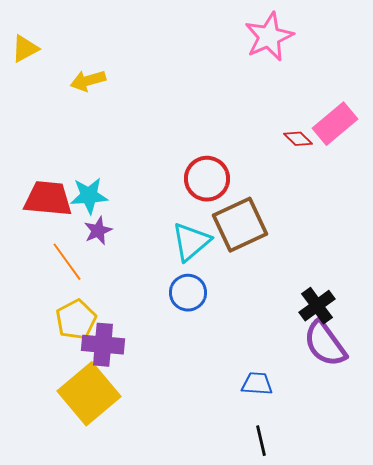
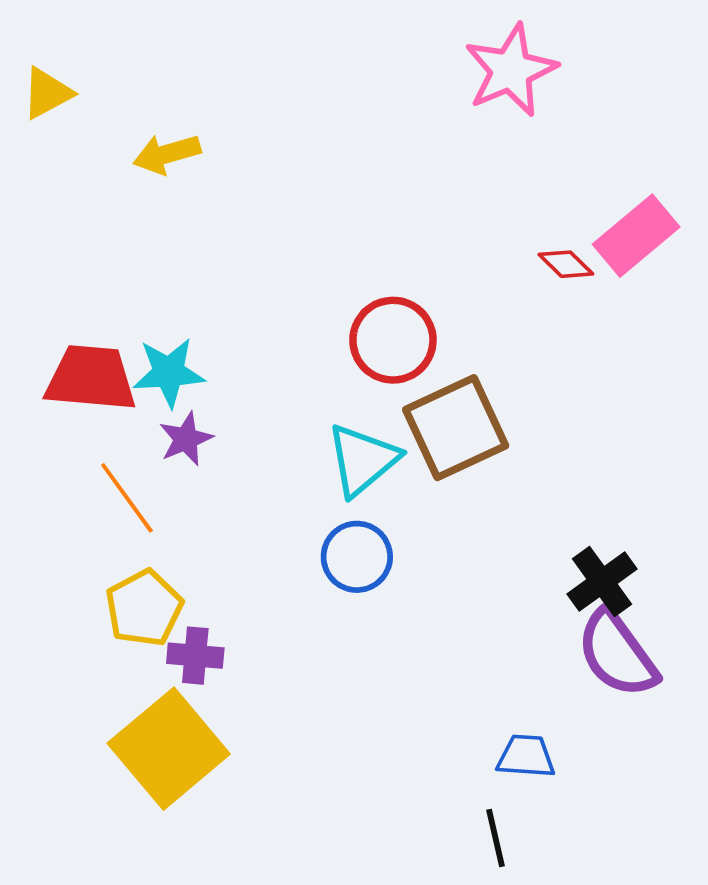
purple cross: (103, 345) -> (195, 656), size x0.7
blue trapezoid: (257, 384) -> (526, 756), moved

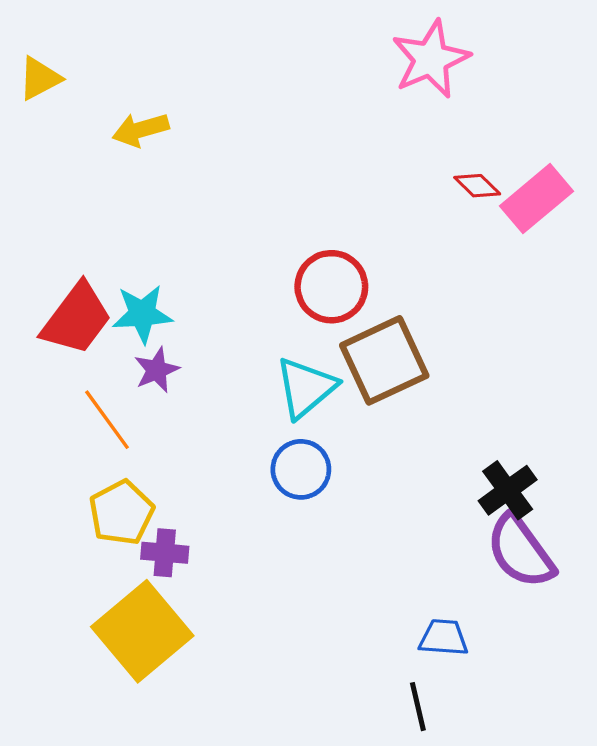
red diamond: (566, 264) -> (477, 186), moved
red trapezoid: (91, 378) -> (77, 319), turned 122

